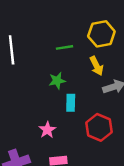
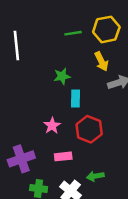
green line: (64, 47) -> (73, 33), moved
red hexagon: (99, 127) -> (89, 129), moved

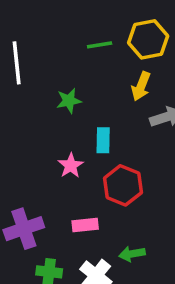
yellow arrow: (101, 62) -> (141, 86), turned 48
green star: (62, 76) -> (69, 101), moved
pink star: (52, 126) -> (71, 166), moved

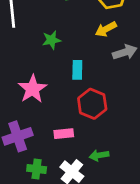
yellow arrow: (141, 86) -> (106, 29), turned 40
pink star: (71, 166) -> (32, 89), moved, size x1.5

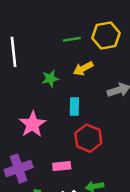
yellow arrow: (106, 29) -> (83, 68), moved

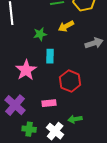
cyan rectangle: (74, 106) -> (50, 56), moved
purple cross: (19, 169) -> (15, 105), turned -30

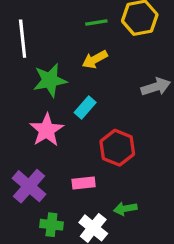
yellow arrow: (66, 26) -> (95, 59), moved
green star: (40, 34) -> (50, 80), moved, size x1.5
cyan rectangle: (50, 56) -> (85, 108), turned 40

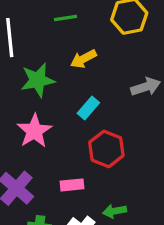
green line: (96, 23) -> (65, 18), moved
cyan rectangle: (85, 108) -> (88, 108), moved

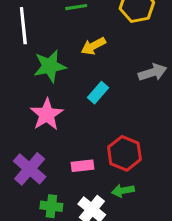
red hexagon: (106, 149) -> (124, 153), moved

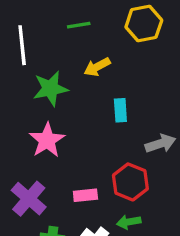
gray arrow: (152, 72) -> (160, 144), moved
cyan rectangle: (98, 93) -> (120, 110), moved, turned -45

